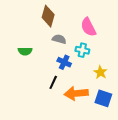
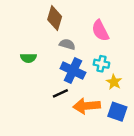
cyan cross: (82, 50) -> (101, 64), moved
blue cross: (64, 62) -> (73, 71), size x1.5
black line: (53, 82) -> (60, 93), turned 40

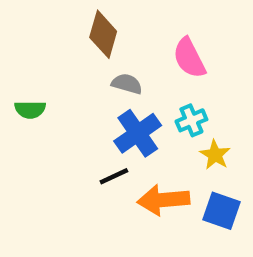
green semicircle: (28, 58) -> (30, 110), moved
cyan cross: (101, 64) -> (191, 120), turned -35
blue cross: (73, 71) -> (138, 133), turned 30

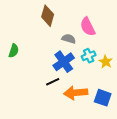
gray semicircle: (127, 84) -> (69, 39), moved
green semicircle: (30, 110) -> (14, 51), turned -72
yellow star: (215, 155) -> (106, 62), moved

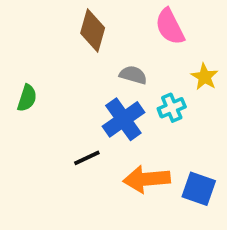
pink semicircle: (88, 27) -> (170, 27), moved
yellow star: (106, 62) -> (205, 77), moved
black line: (53, 82) -> (87, 158), moved

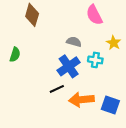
brown diamond: (93, 31) -> (32, 15), moved
cyan cross: (172, 108) -> (95, 60), turned 32
black line: (87, 158) -> (57, 89), moved

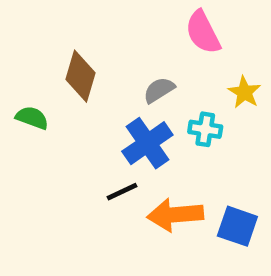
brown diamond: (32, 15) -> (81, 76), moved
gray semicircle: (74, 42) -> (159, 90), turned -48
green semicircle: (15, 55) -> (32, 118), turned -88

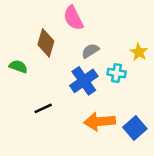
pink semicircle: (203, 32) -> (73, 18), moved
black line: (122, 192) -> (43, 108), moved
blue square: (237, 226) -> (135, 128), turned 30

